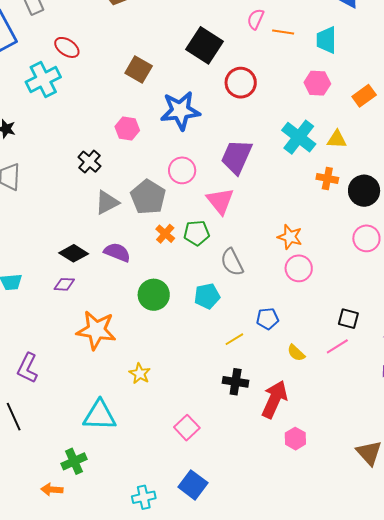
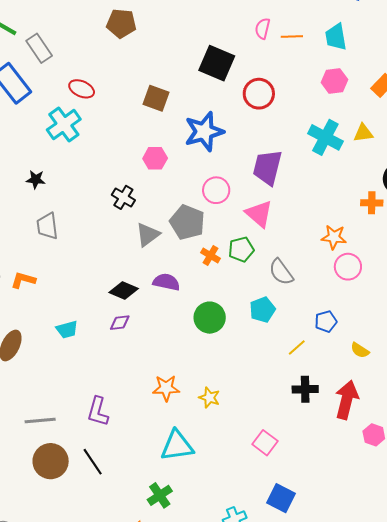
orange cross: (327, 178) -> (372, 203), moved
orange star: (96, 330) -> (166, 388), moved, size x0.7

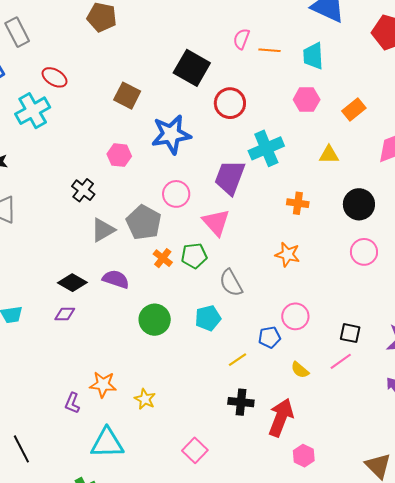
cyan cross: (325, 137) -> (266, 148), moved, turned 32
orange cross: (372, 203) -> (298, 203), moved
pink circle: (348, 267) -> (295, 316), moved
purple L-shape: (98, 411) -> (72, 403), moved, size x0.7

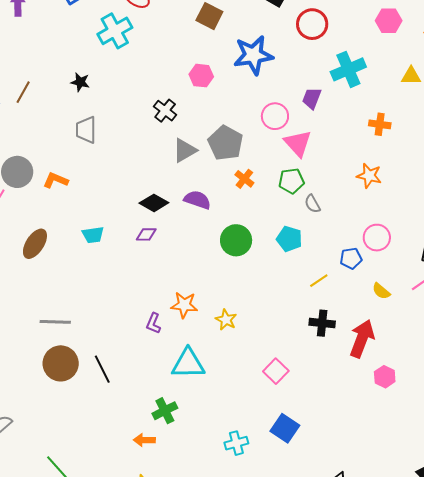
purple trapezoid: (230, 177) -> (312, 98), size x0.6
pink circle: (176, 194) -> (275, 116), moved
green pentagon: (194, 256) -> (291, 181), moved
gray semicircle: (231, 283) -> (312, 204), size x0.7
cyan pentagon: (208, 318) -> (289, 239), turned 30

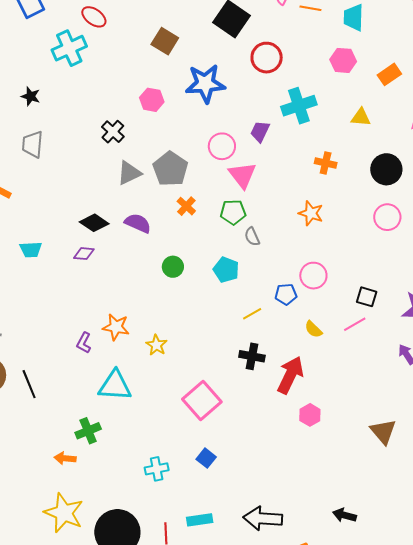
green circle: (236, 240) -> (173, 267), size x0.7
pink square: (276, 371) -> (202, 401), size x1.5
blue square: (285, 428) -> (206, 458), size x0.7

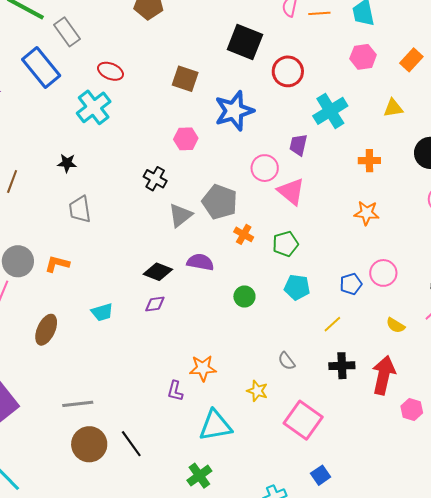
green pentagon: (233, 212) -> (285, 244), moved
gray semicircle: (252, 237) -> (287, 361), moved
blue pentagon: (286, 294) -> (351, 284), moved
yellow star: (156, 345) -> (257, 391), moved
blue square: (206, 458) -> (321, 475), turned 30

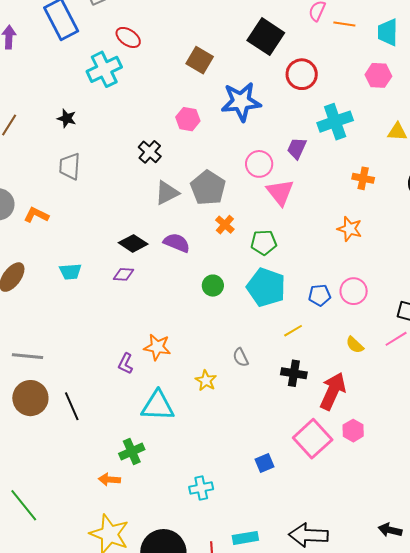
cyan pentagon: (297, 287) -> (266, 287), size x1.5
pink square: (303, 420) -> (313, 439), moved
blue square: (321, 475) -> (264, 463), moved

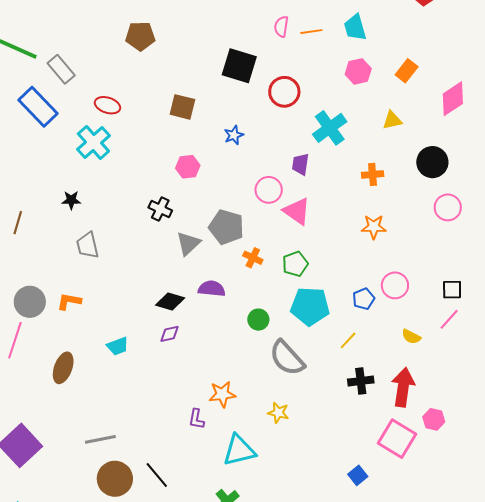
blue star: (241, 102) -> (234, 135), size x0.5
gray semicircle: (241, 357) -> (287, 358), moved, size x2.0

